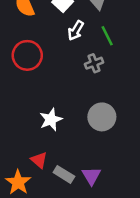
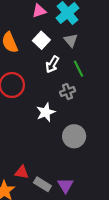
white star: (51, 120) -> (46, 112), moved
red triangle: (39, 160) -> (22, 172), turned -32

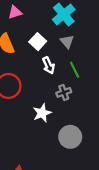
pink triangle: (39, 11) -> (15, 12), moved
white arrow: (52, 64) -> (49, 65), turned -56

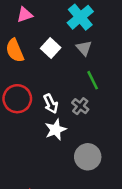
white arrow: (49, 65) -> (51, 104), moved
gray cross: (64, 92) -> (80, 106), turned -32

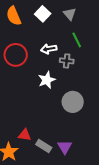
white arrow: (51, 104) -> (49, 49), moved, turned 105
gray cross: (80, 106) -> (67, 61), turned -32

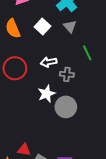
green line: (77, 40) -> (87, 53), moved
gray circle: (73, 102) -> (66, 107), moved

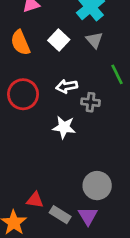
white star: (47, 94) -> (64, 127), turned 30
gray circle: (66, 107) -> (97, 186), moved

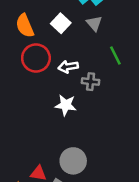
red circle: (23, 94) -> (36, 58), moved
gray circle: (97, 186) -> (73, 161), moved

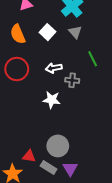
red circle: (36, 58) -> (17, 69), moved

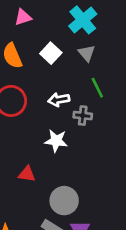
green line: (93, 59) -> (97, 88), moved
red triangle: (29, 156) -> (27, 174), moved

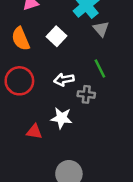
gray triangle: (87, 53) -> (101, 29), moved
red triangle: (27, 174) -> (34, 132), moved

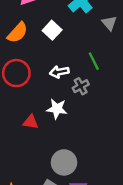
gray triangle: (101, 29) -> (109, 23), moved
orange semicircle: (21, 39) -> (18, 33), turned -115
gray cross: (86, 94) -> (81, 86), turned -35

